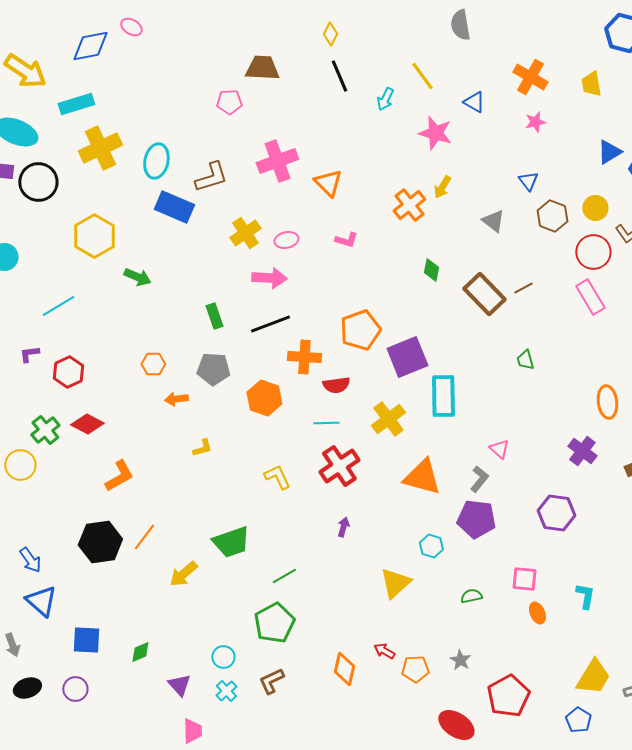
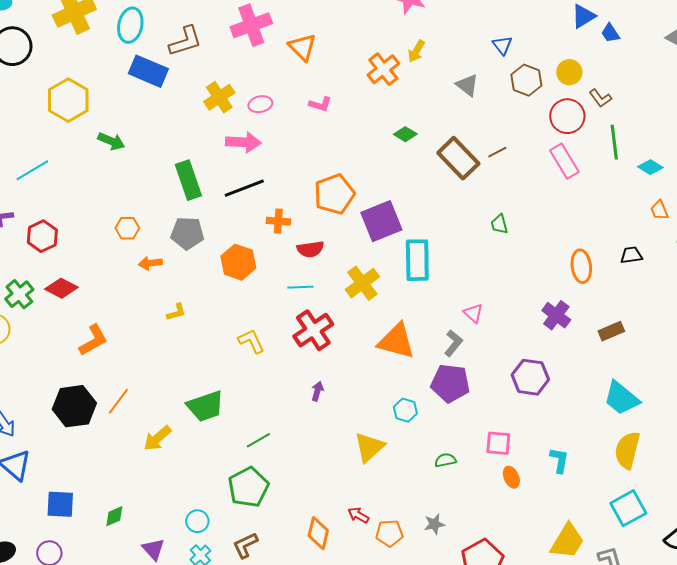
green diamond: (431, 270) -> (405, 134), turned -70
green rectangle: (214, 316) -> (188, 180), size x1.5
orange cross: (304, 357) -> (278, 221), size x0.7
gray star: (460, 660) -> (434, 524), turned 30

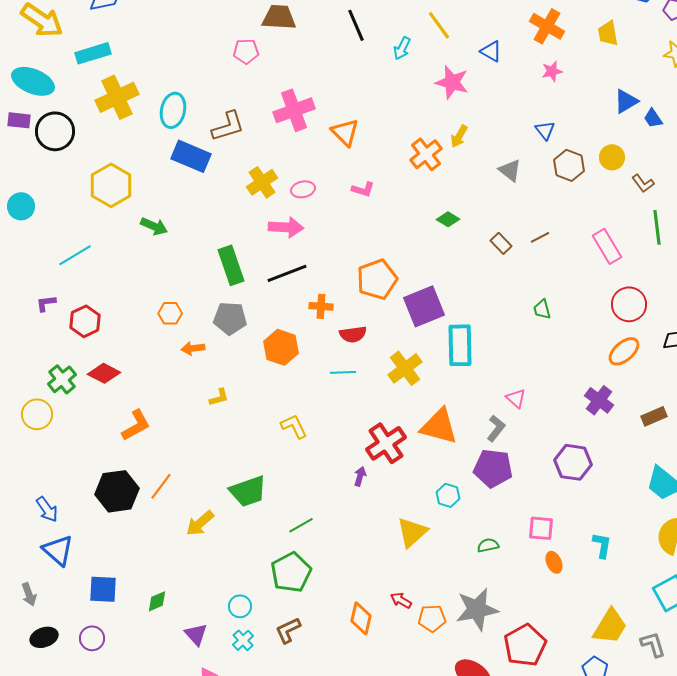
red circle: (567, 116) -> (629, 304), moved
brown rectangle: (458, 158) -> (501, 243), size x0.5
orange ellipse: (581, 266) -> (624, 351), turned 56
red cross: (313, 330) -> (386, 443), moved
gray star: (434, 524) -> (477, 609), size x2.0

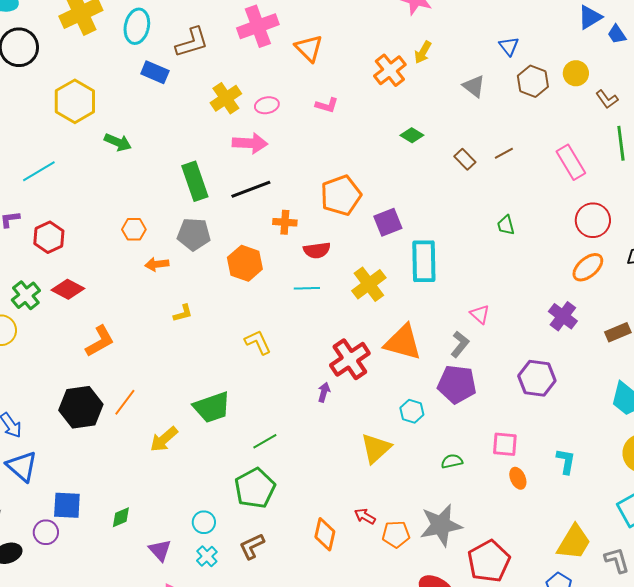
blue rectangle: (191, 156) -> (155, 72), size x0.7
purple square: (424, 306) -> (388, 222), size x0.7
purple circle: (92, 638) -> (46, 532), moved

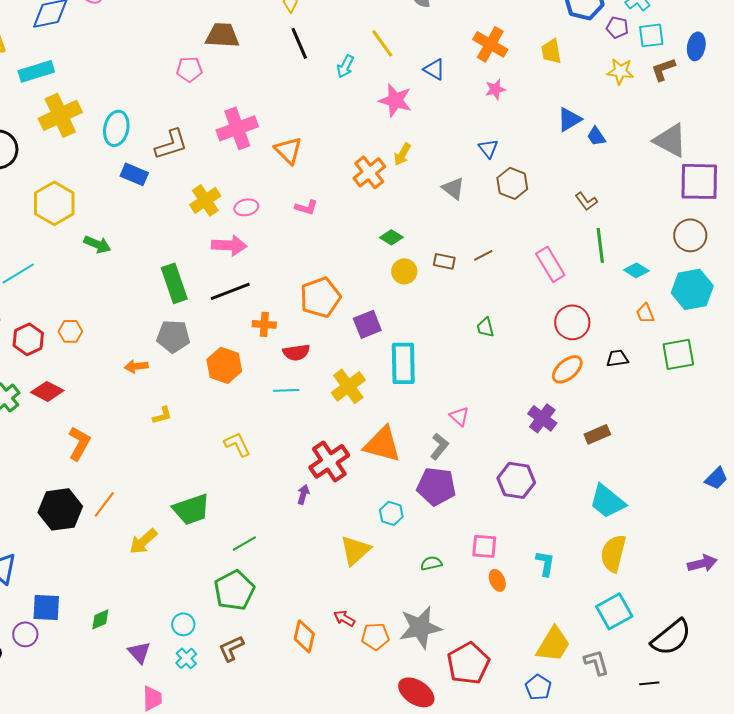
yellow circle: (576, 73) -> (404, 271), moved
brown rectangle: (465, 159) -> (444, 261), turned -35
orange hexagon: (134, 229) -> (70, 331), moved
orange L-shape: (100, 341) -> (79, 443), turned -32

